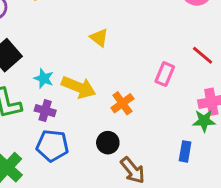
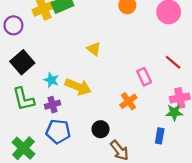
pink rectangle: (165, 74) -> (144, 77), turned -48
orange cross: (122, 103) -> (128, 101), moved
purple cross: (45, 111) -> (53, 105), turned -32

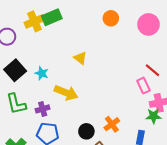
pink rectangle: (144, 77) -> (143, 86), moved
cyan star: (51, 80) -> (42, 73), moved
orange cross: (128, 101) -> (112, 124), moved

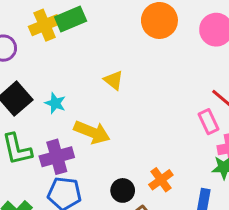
orange circle: (111, 18) -> (159, 20), size x1.5
purple cross: (43, 109) -> (57, 157), size x1.5

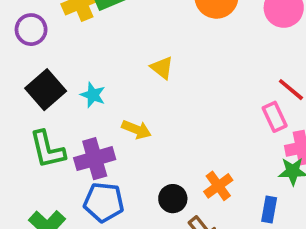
yellow arrow: (92, 132) -> (136, 130), size x0.7

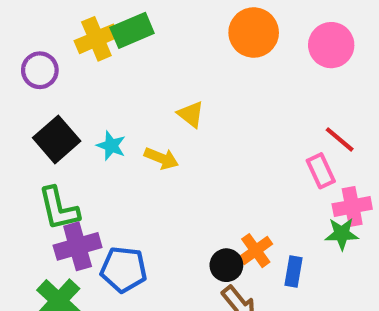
yellow arrow: (136, 130) -> (161, 158), moved
purple cross: (95, 159) -> (78, 246), moved
black circle: (173, 199) -> (226, 265), moved
blue rectangle: (269, 209) -> (293, 271), moved

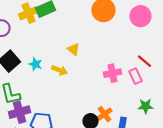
pink cross: (352, 207) -> (112, 73), moved

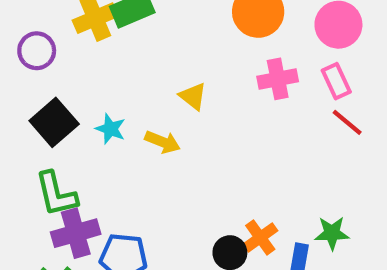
pink cross: (112, 73) -> (278, 79), moved
pink rectangle: (135, 76) -> (336, 81), moved
green star: (145, 106) -> (332, 233), moved

